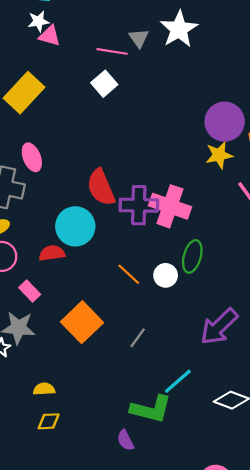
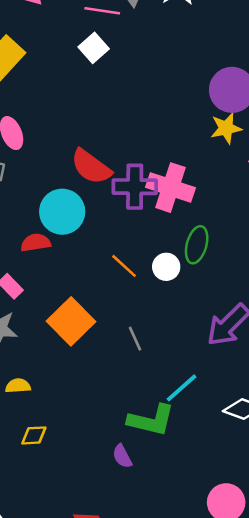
red semicircle: (101, 187) -> (91, 167), turned -30
gray line: (138, 338) -> (135, 339), turned -60
yellow semicircle: (44, 389) -> (18, 386), moved

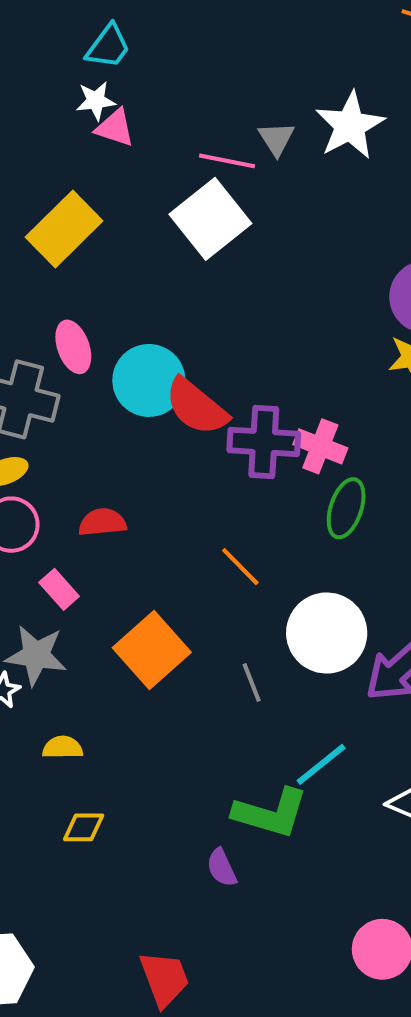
white square: (94, 48) -> (210, 219), size x1.6
pink cross: (170, 188) -> (320, 446), size x0.7
cyan circle: (62, 212) -> (149, 380), moved
green ellipse: (197, 245) -> (346, 508), moved
white circle: (166, 267) -> (327, 633), moved, size x1.8

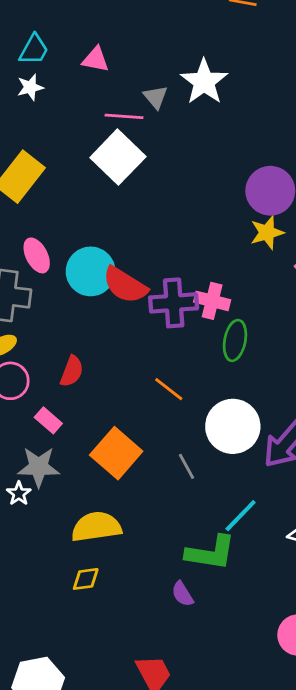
pink triangle: (115, 128) -> (96, 59), moved
red semicircle: (102, 522) -> (72, 371), turned 124
yellow semicircle: (63, 748) -> (96, 527), moved, size x1.8

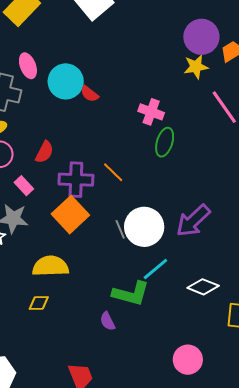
red semicircle: (125, 285) -> (89, 94), size x0.6
purple cross: (174, 303) -> (76, 180), moved
white circle: (233, 426) -> (144, 227), moved

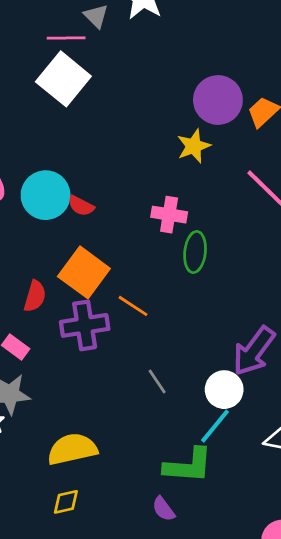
yellow star: (196, 67) -> (194, 146), moved
orange square: (70, 215) -> (84, 272), moved
white circle: (144, 227) -> (224, 390), moved, size x0.7

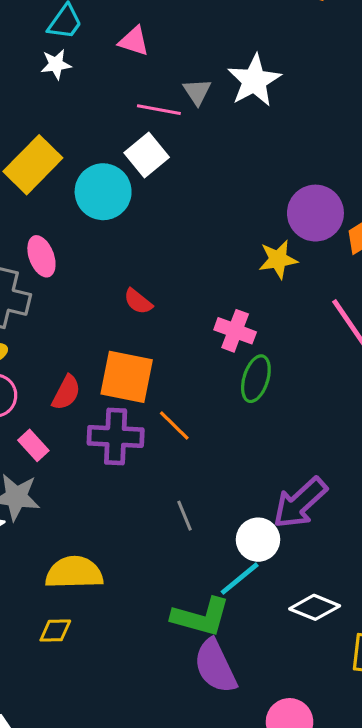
white square: (63, 79) -> (147, 155), size x0.7
cyan circle: (46, 195) -> (103, 192), moved
orange square: (84, 272) -> (127, 377), turned -36
purple semicircle: (163, 509) -> (215, 666), moved, size x1.8

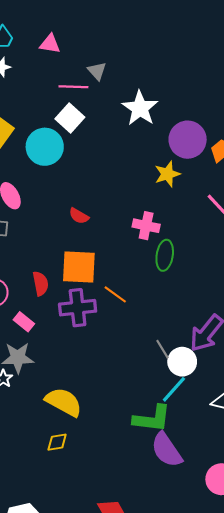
white star: (254, 81) -> (140, 108), moved
red semicircle: (66, 393) -> (40, 284), turned -30
gray line: (185, 516) -> (163, 349), moved
yellow semicircle: (74, 573) -> (64, 402), turned 39

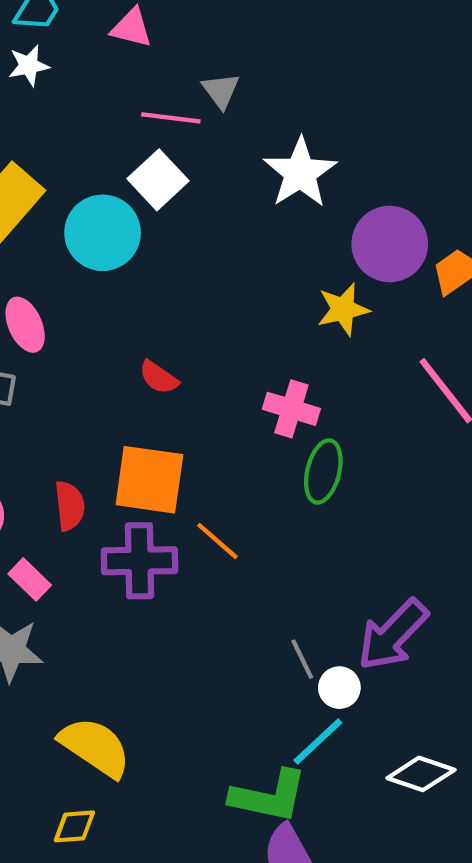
white circle: (182, 362) -> (339, 688), size x0.7

